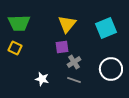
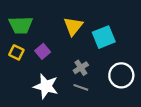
cyan square: (106, 28) -> (104, 37), moved
purple square: (62, 47) -> (43, 51), moved, turned -32
white star: (42, 79) -> (46, 86), size x1.6

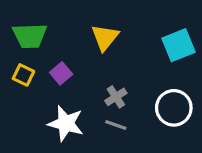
cyan square: (104, 37) -> (179, 45), moved

